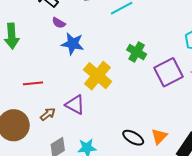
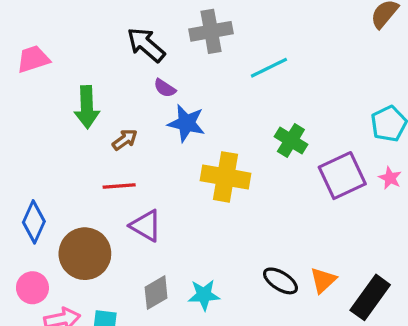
yellow cross: (98, 76) -> (225, 177), turned -32
purple triangle: (75, 105) -> (146, 226), moved
brown arrow: (48, 114) -> (125, 140), moved

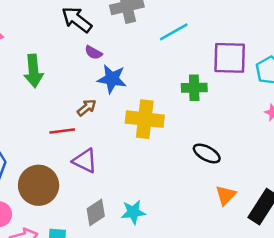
brown arrow: (125, 140) -> (87, 108), moved
green cross: (291, 141) -> (194, 88), turned -30
purple square: (342, 176) -> (230, 58), moved, turned 30
black ellipse: (280, 281) -> (207, 153), moved

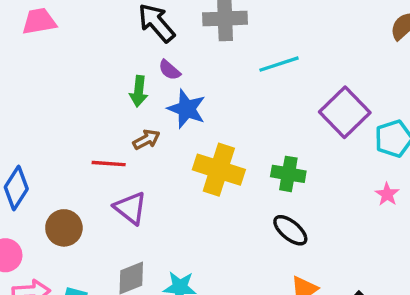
purple square: (230, 58) -> (345, 112), turned 33
green arrow: (33, 71) -> (139, 91), moved, size x0.7
green cross: (194, 88) -> (288, 174), moved
brown circle: (39, 185) -> (64, 228), size x0.7

